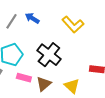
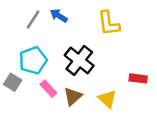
yellow L-shape: (73, 24) -> (109, 23), turned 35
pink rectangle: (24, 78) -> (48, 89), turned 32

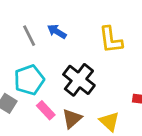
gray line: (33, 19) -> (29, 36), turned -60

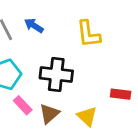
black cross: (79, 80) -> (56, 75), turned -32

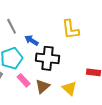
blue arrow: (34, 26) -> (32, 40), moved

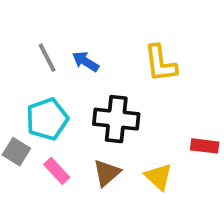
blue arrow: (32, 40) -> (86, 61), moved
pink rectangle: (24, 80) -> (57, 171), moved

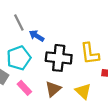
blue arrow: (86, 61) -> (37, 36), moved
yellow L-shape: (160, 63) -> (90, 54), moved

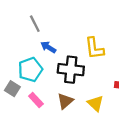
gray line: (19, 22) -> (35, 24), moved
yellow L-shape: (90, 54) -> (94, 48), moved

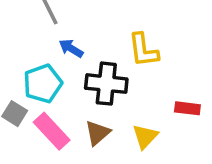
pink rectangle: (36, 100) -> (52, 131), size x1.5
yellow triangle: (96, 103) -> (145, 137), turned 30

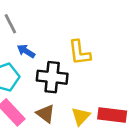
red rectangle: (187, 108) -> (112, 115), moved, size x1.5
brown triangle: (97, 133) -> (46, 114), turned -42

